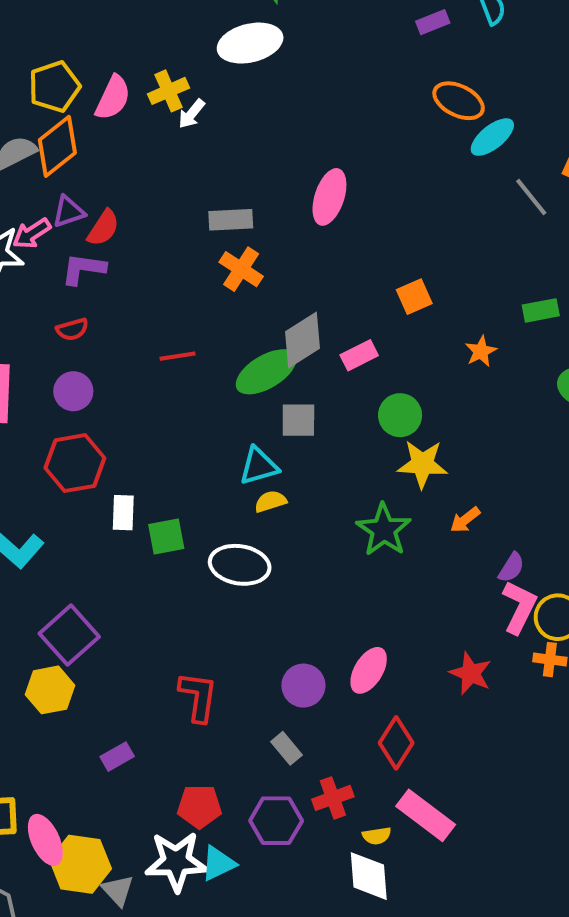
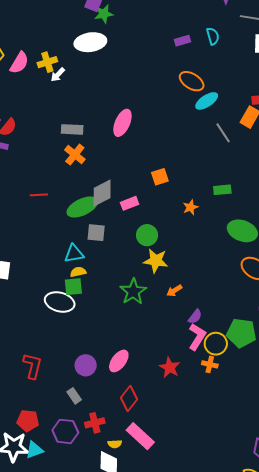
green square: (166, 536) -> (73, 287), moved

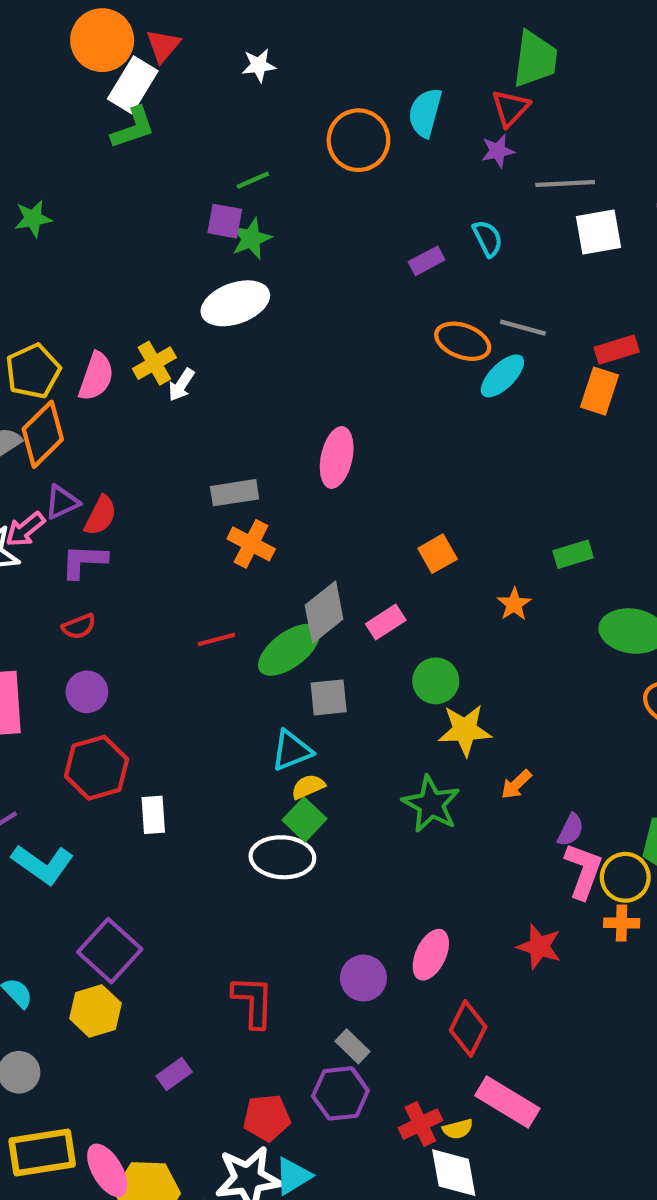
gray line: (223, 133) -> (523, 328), moved, turned -30
red line: (39, 195) -> (216, 640), moved
green square: (73, 287) -> (304, 819), turned -30
red cross: (95, 423) -> (420, 1124), moved
purple hexagon: (65, 431) -> (340, 1093), moved

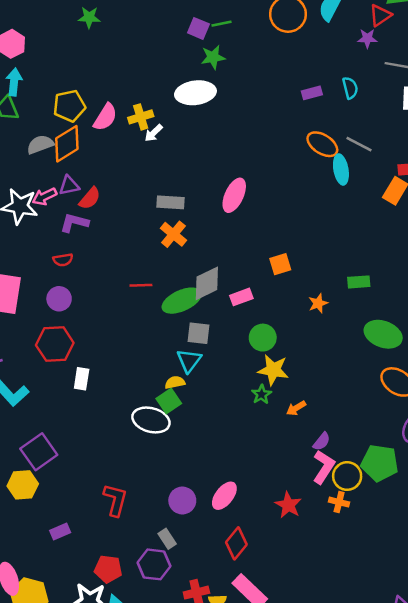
purple square: (225, 221) -> (198, 28), moved
cyan ellipse: (502, 376) -> (341, 169), turned -68
cyan triangle: (292, 750) -> (189, 361), moved, turned -44
green star: (431, 804) -> (261, 394), moved, size x0.6

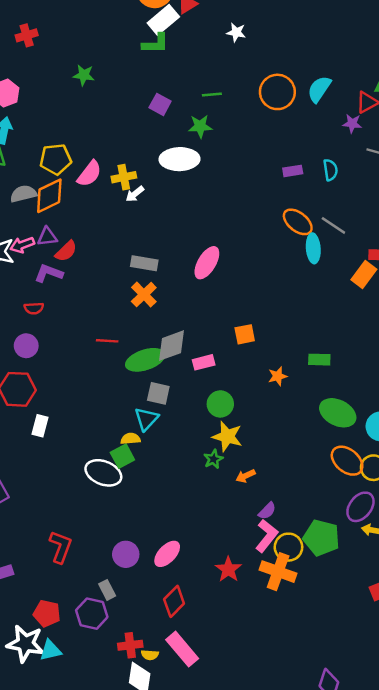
purple square: (198, 28) -> (160, 104), moved
orange cross: (339, 502) -> (278, 572), size x1.8

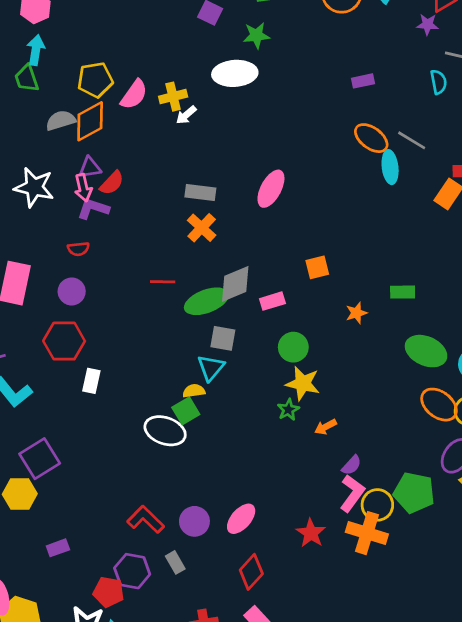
cyan semicircle: (330, 170) -> (439, 82), moved
pink arrow: (22, 245) -> (83, 188), moved, turned -80
red L-shape: (61, 547) -> (146, 519), moved, turned -64
purple hexagon: (92, 614) -> (132, 571), moved

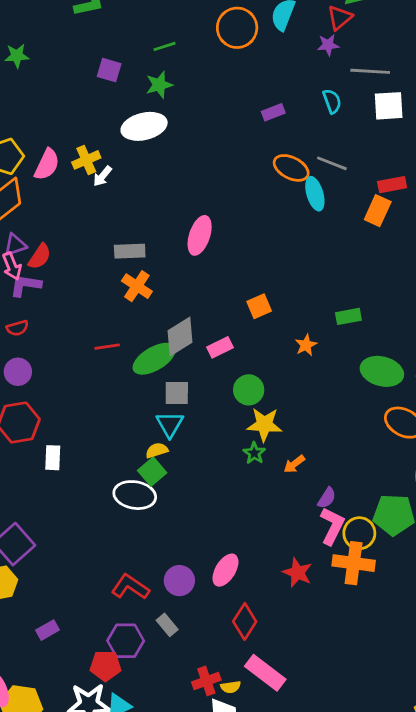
cyan semicircle: (439, 82) -> (332, 101), moved

